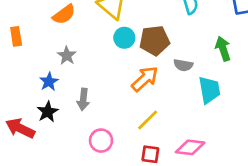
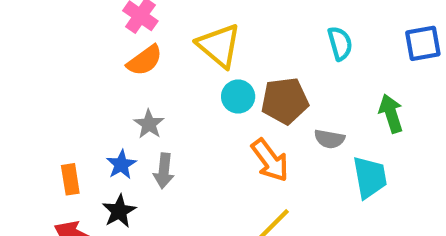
orange rectangle: (16, 36) -> (70, 179), moved
orange arrow: (145, 79) -> (270, 160), turned 96
gray arrow: (83, 99) -> (164, 171), moved

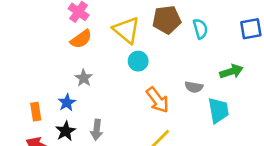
brown pentagon: (285, 101) -> (167, 20), moved
green arrow: (391, 113) -> (231, 71), turned 90
gray arrow: (164, 171) -> (97, 130), moved

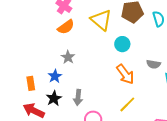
cyan circle: (138, 61) -> (122, 44), moved

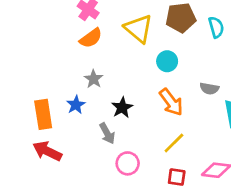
orange rectangle: (31, 83) -> (43, 114), size x1.5
gray arrow: (78, 97) -> (107, 133), turned -35
black star: (54, 98) -> (122, 108), moved

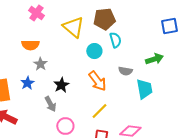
cyan semicircle: (216, 27) -> (115, 40), moved
orange semicircle: (91, 38) -> (30, 45), moved, turned 36

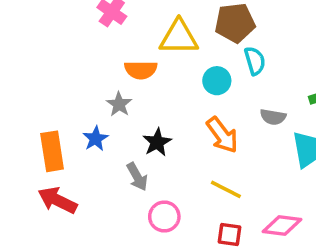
yellow triangle: (73, 27) -> (179, 37), turned -40
orange semicircle: (30, 45) -> (141, 70), moved
yellow line: (99, 111) -> (226, 189), turned 72

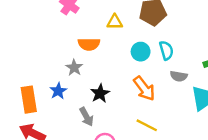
yellow triangle: (179, 37) -> (115, 22), size x0.6
cyan semicircle: (255, 61) -> (166, 50), moved

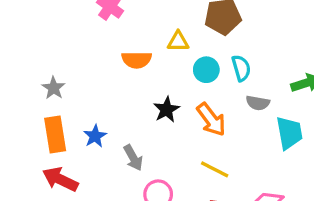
yellow triangle: (115, 22) -> (178, 41), moved
gray star: (74, 68) -> (54, 88), moved
blue star: (58, 91) -> (95, 136), moved
black star: (100, 93) -> (166, 110), moved

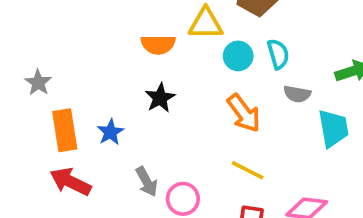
yellow triangle: (178, 41) -> (206, 24), size x1.4
gray star: (54, 88) -> (38, 83), moved
black star: (166, 110) -> (160, 98), moved
gray arrow: (133, 158) -> (147, 182), moved

